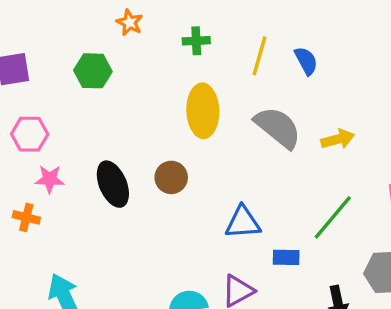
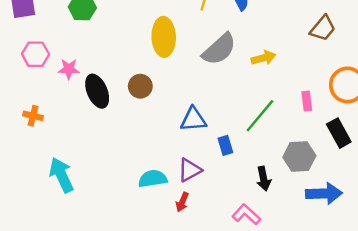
gray semicircle: (278, 127) -> (219, 49), turned 99
pink star: (50, 179) -> (69, 69), moved
blue rectangle: (286, 257) -> (225, 145), turned 72

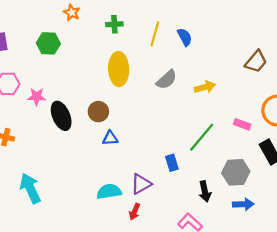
gray semicircle: (219, 49) -> (167, 80), size x0.7
pink rectangle: (307, 101) -> (242, 124), turned -63
blue triangle: (193, 119) -> (110, 138), moved, size x0.7
blue arrow: (324, 193) -> (243, 204), moved, size x0.7

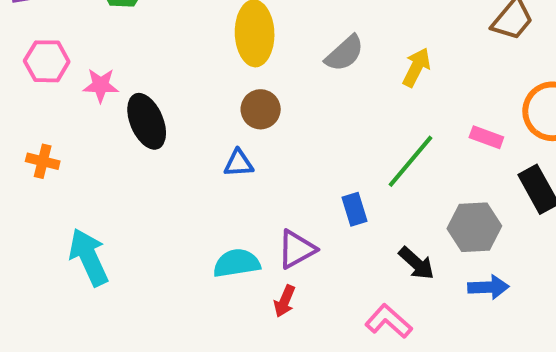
yellow arrow: (205, 87) -> (416, 67), turned -48
brown circle: (98, 112) -> (261, 109), moved
black arrow: (205, 191) -> (416, 263), turned -36

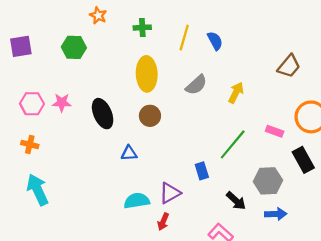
pink hexagon: (47, 61) -> (32, 104), moved
black ellipse: (147, 121) -> (103, 114), moved
blue triangle: (239, 163) -> (129, 153), moved
cyan arrow: (89, 257) -> (37, 190), moved

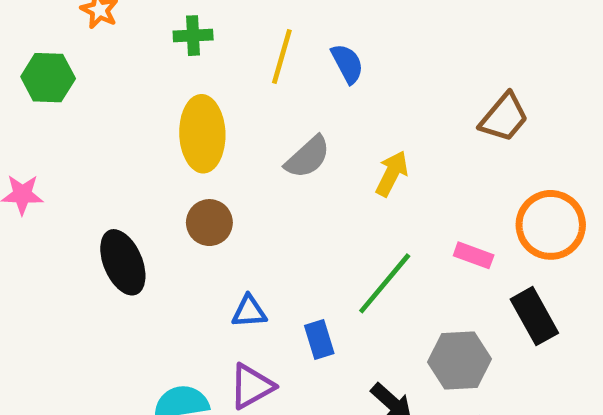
black ellipse: (103, 114) -> (123, 262), moved
blue triangle: (129, 153) -> (249, 311), moved

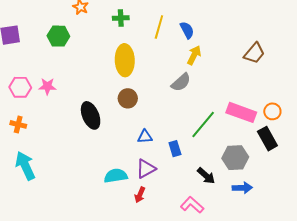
gray semicircle: (308, 157) -> (181, 82), moved
yellow arrow: (392, 173) -> (194, 55), moved
orange circle: (551, 225) -> (272, 111), moved, size x0.6
pink rectangle: (474, 255) -> (241, 112), size x1.8

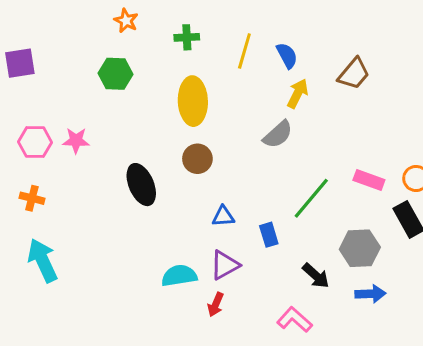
green hexagon: (58, 36) -> (115, 74), moved
brown trapezoid: (254, 53) -> (354, 74), moved
pink rectangle: (241, 112) -> (369, 180), size x0.7

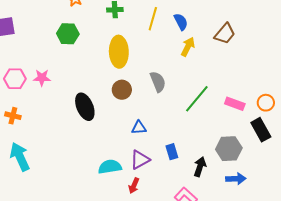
gray semicircle: (278, 134) -> (158, 82), moved, turned -70
green line: (311, 198) -> (197, 99), moved
blue rectangle: (269, 235) -> (172, 152), moved
black arrow: (316, 276) -> (200, 167), turned -114

